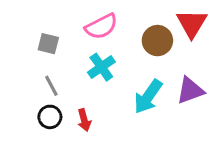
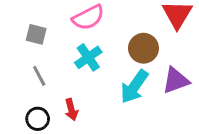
brown circle: (157, 41) -> (143, 48), moved
black circle: (50, 117) -> (38, 119), moved

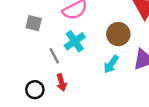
gray line: (39, 76) -> (54, 56), moved
cyan arrow: (134, 87) -> (111, 64), size x0.7

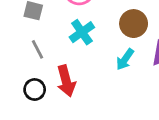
gray line: (54, 56) -> (37, 49), moved
red arrow: (61, 82) -> (66, 81), size x1.5

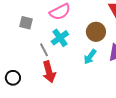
gray line: (37, 49) -> (44, 50), moved
black circle: (35, 90) -> (13, 78), moved

